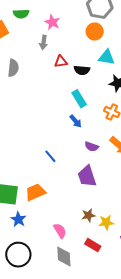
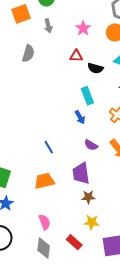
pink star: (52, 22) -> (83, 28), moved
gray arrow: (43, 42) -> (48, 26), moved, turned -32
orange trapezoid: (35, 192) -> (44, 181), moved
brown star: (88, 215) -> (88, 197), moved

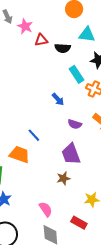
pink star: (83, 28) -> (25, 26), moved
cyan rectangle: (87, 96) -> (77, 74), moved
orange trapezoid: (44, 181) -> (19, 154), moved, turned 45
brown star: (88, 197) -> (63, 178), moved

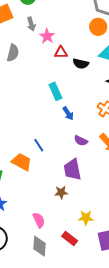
cyan rectangle: (77, 74) -> (55, 91), moved

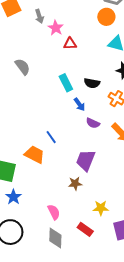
gray semicircle: (13, 53) -> (23, 67), moved, turned -48
black semicircle: (81, 64) -> (92, 83), moved
purple semicircle: (81, 141) -> (93, 123), moved
purple trapezoid: (72, 170) -> (86, 160), turned 35

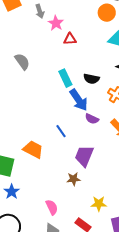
blue arrow: (79, 104) -> (79, 100), size x1.6
blue line: (51, 137) -> (61, 131), moved

